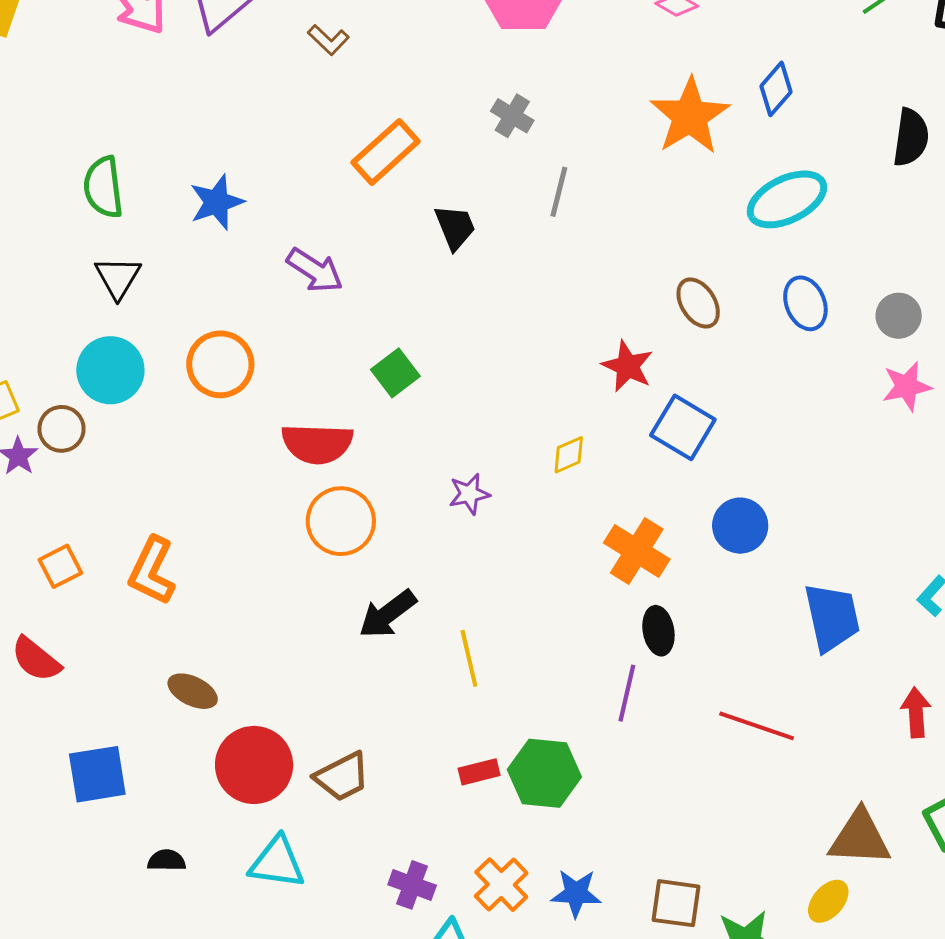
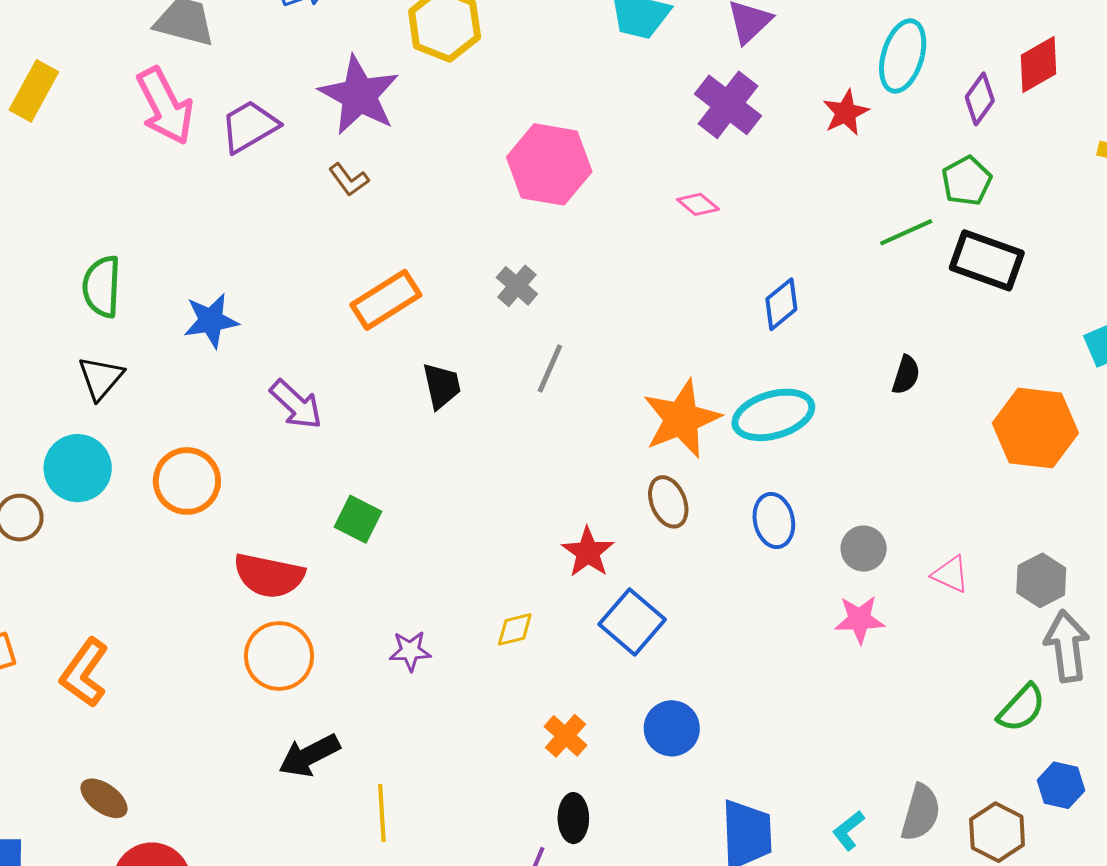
orange star: (690, 116) -> (682, 419), moved
black semicircle: (911, 137) -> (906, 375), size x0.7
green square: (395, 373) -> (358, 519), turned -36
orange cross: (637, 551) -> (565, 736), size x0.7

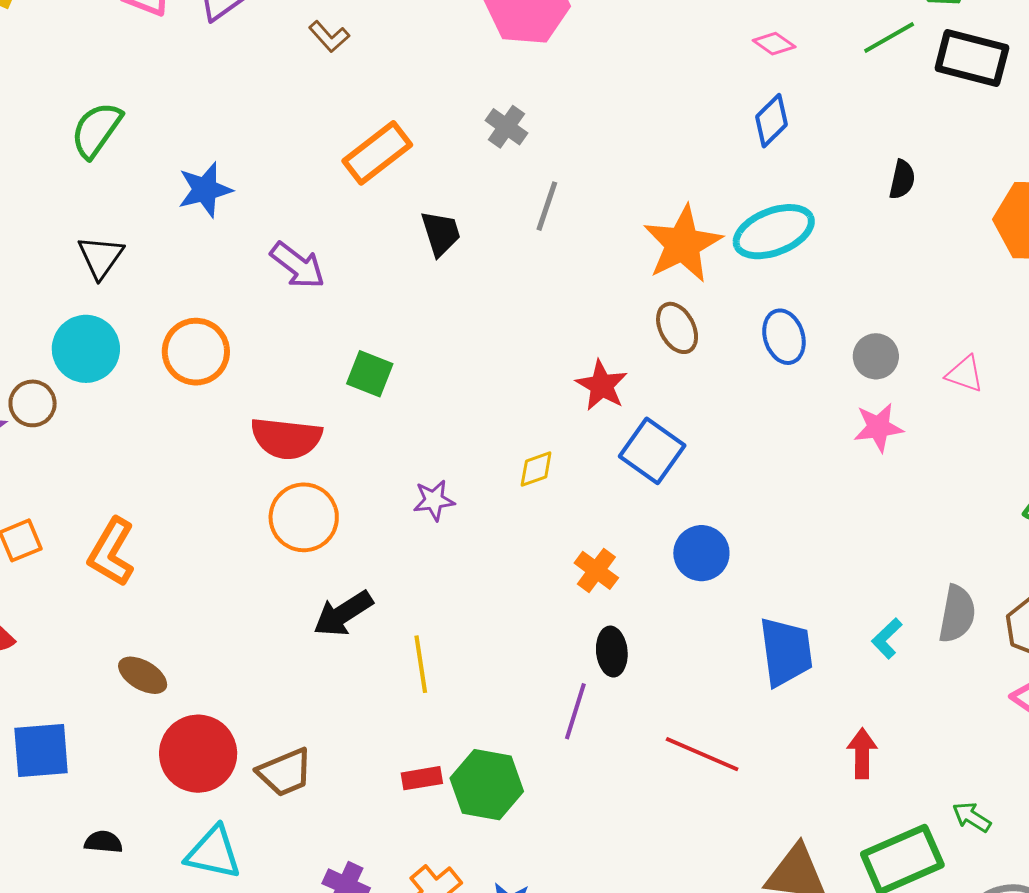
pink diamond: (698, 204) -> (774, 44), moved
green semicircle: (102, 287) -> (96, 130), moved, turned 38

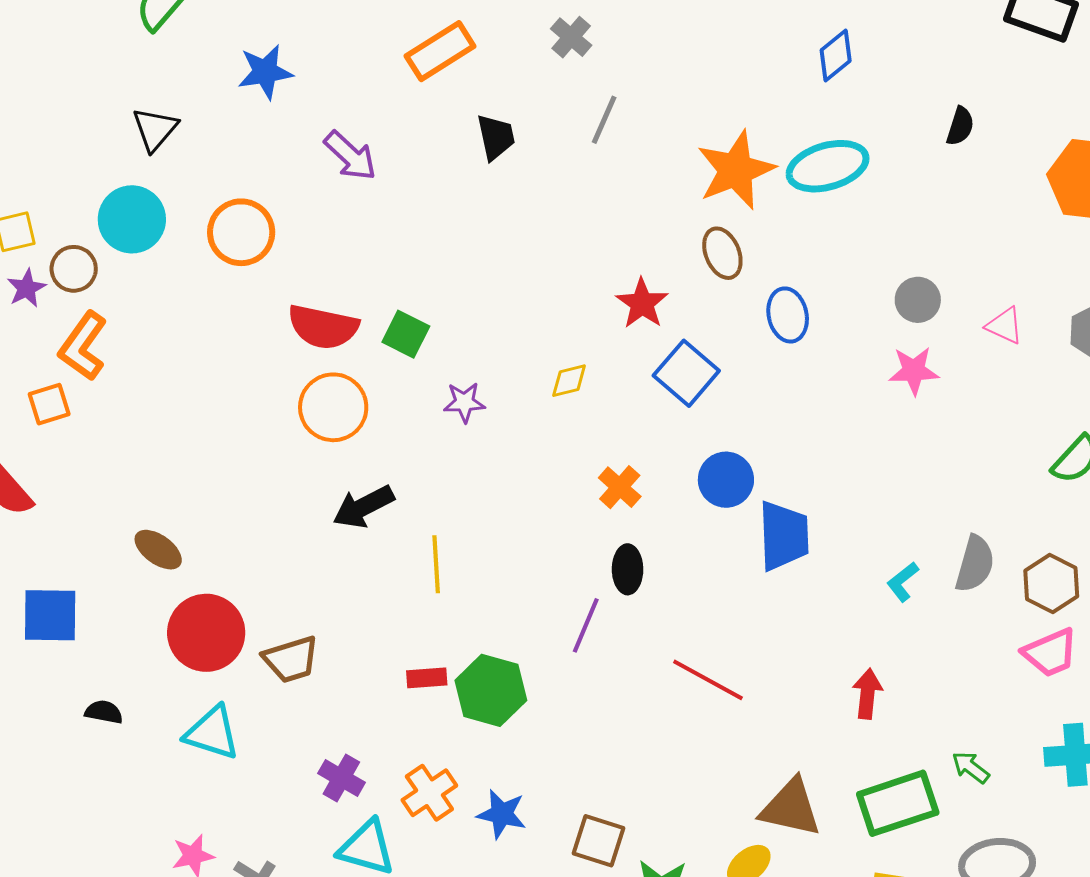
blue ellipse: (784, 337) -> (788, 315), moved
green square: (370, 374) -> (406, 334), moved
orange L-shape: (111, 552) -> (83, 346), moved
blue trapezoid: (786, 652) -> (784, 536), moved

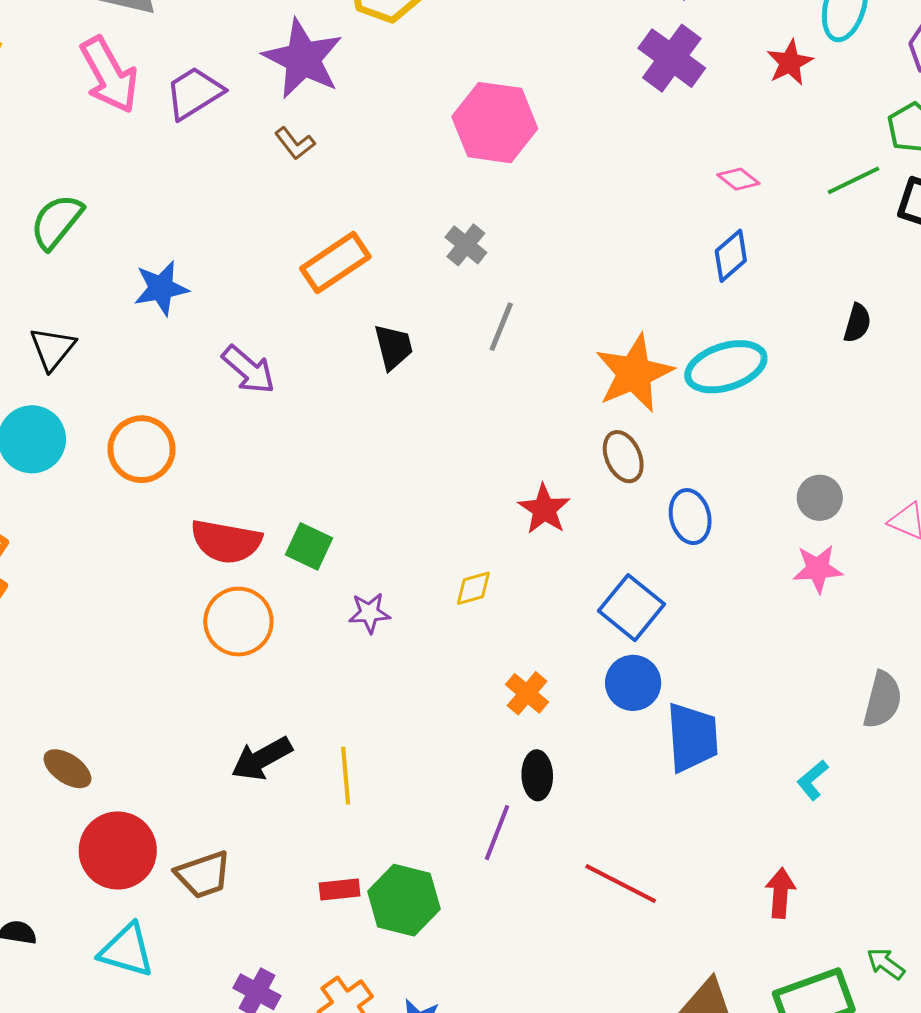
blue square: (686, 373) -> (631, 608), moved
black arrow: (363, 507) -> (262, 759), moved
gray semicircle: (975, 564) -> (882, 700), moved

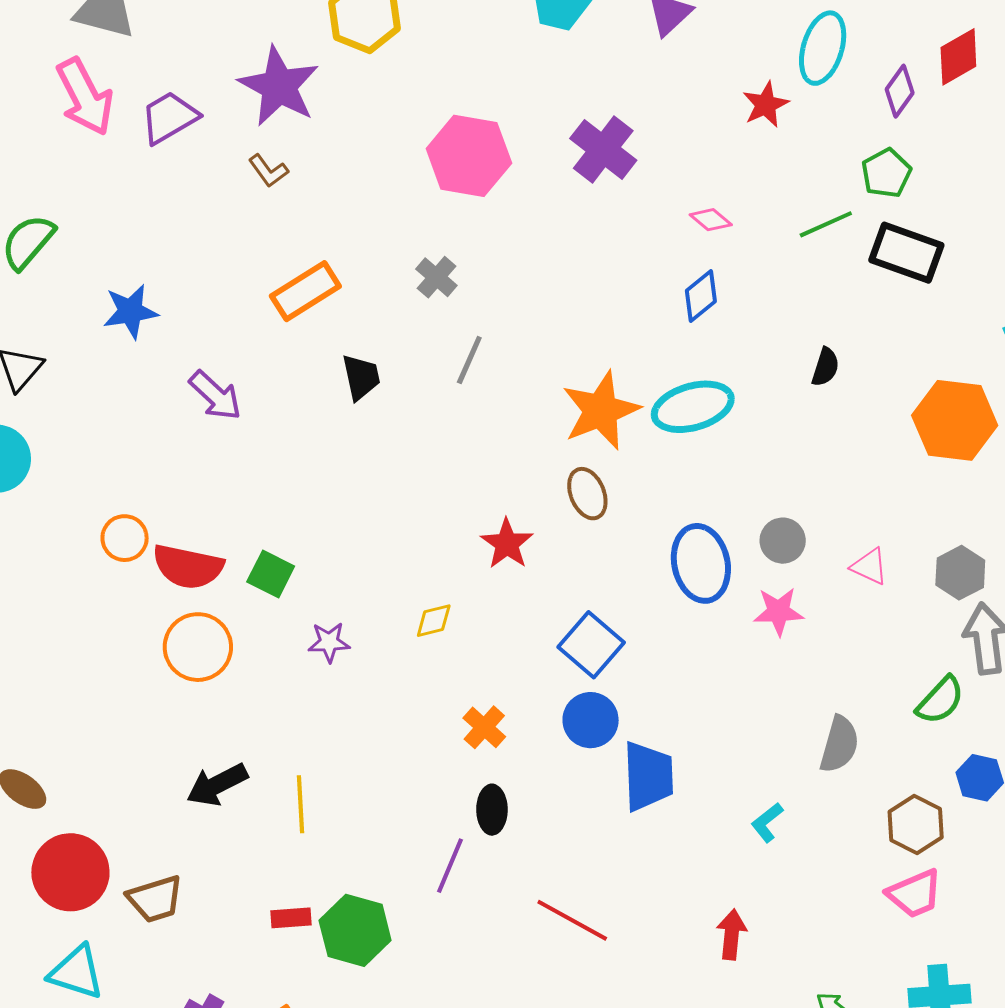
purple cross: (672, 58) -> (603, 149), moved
orange circle: (142, 449) -> (125, 538), moved, size x0.7
blue ellipse: (690, 517) -> (701, 563), moved, size x1.4

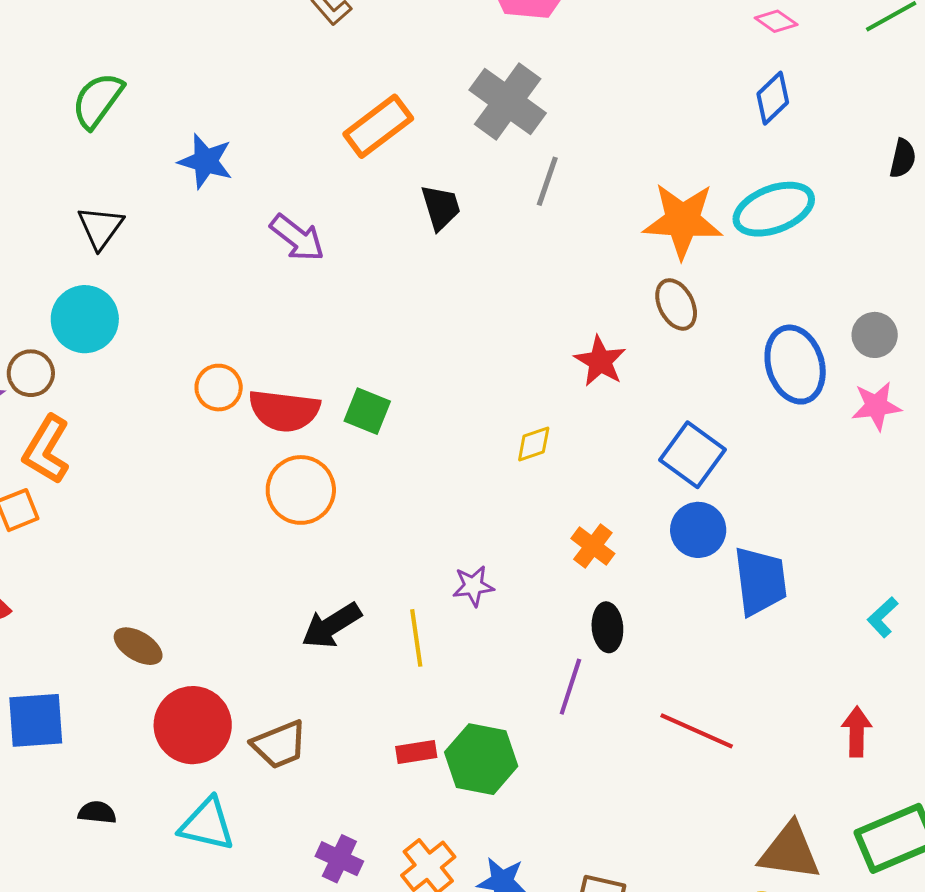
gray cross: (436, 277) -> (508, 102), size x1.8
blue star: (130, 311) -> (206, 161), turned 30
orange star: (601, 411) -> (683, 221), turned 30
purple star: (329, 642) -> (473, 586), moved

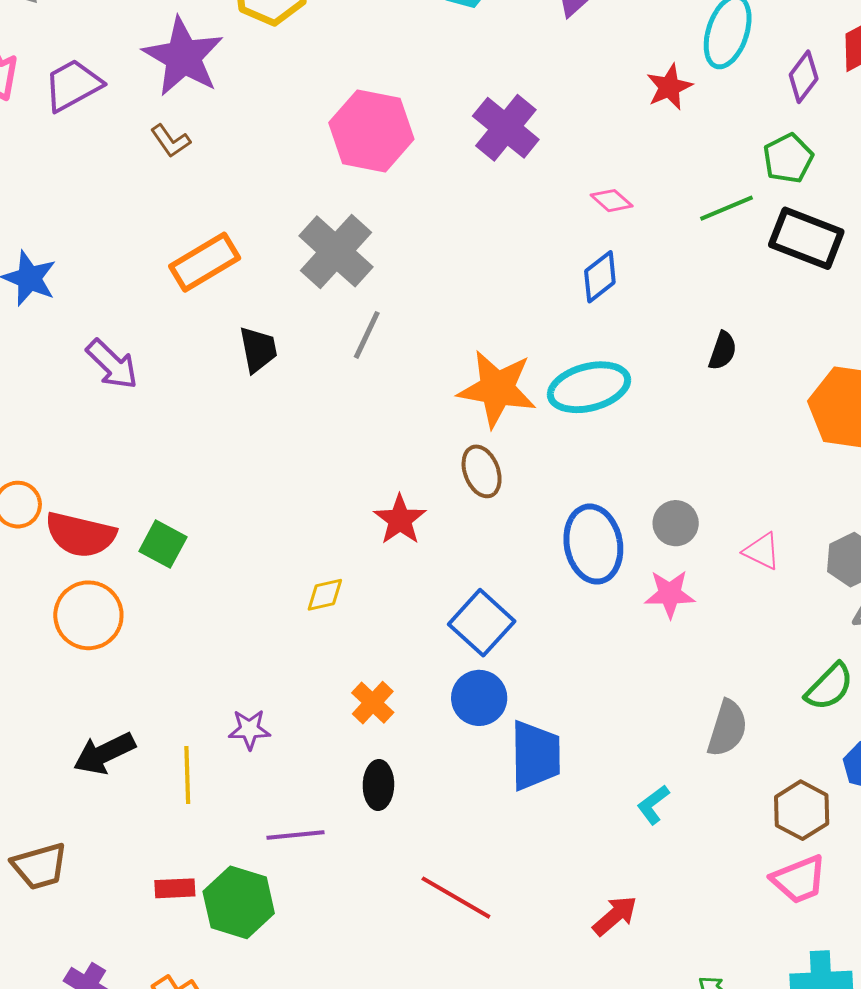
purple line: (570, 687) -> (296, 835), moved, turned 60
red arrow: (857, 732) -> (615, 916), turned 42

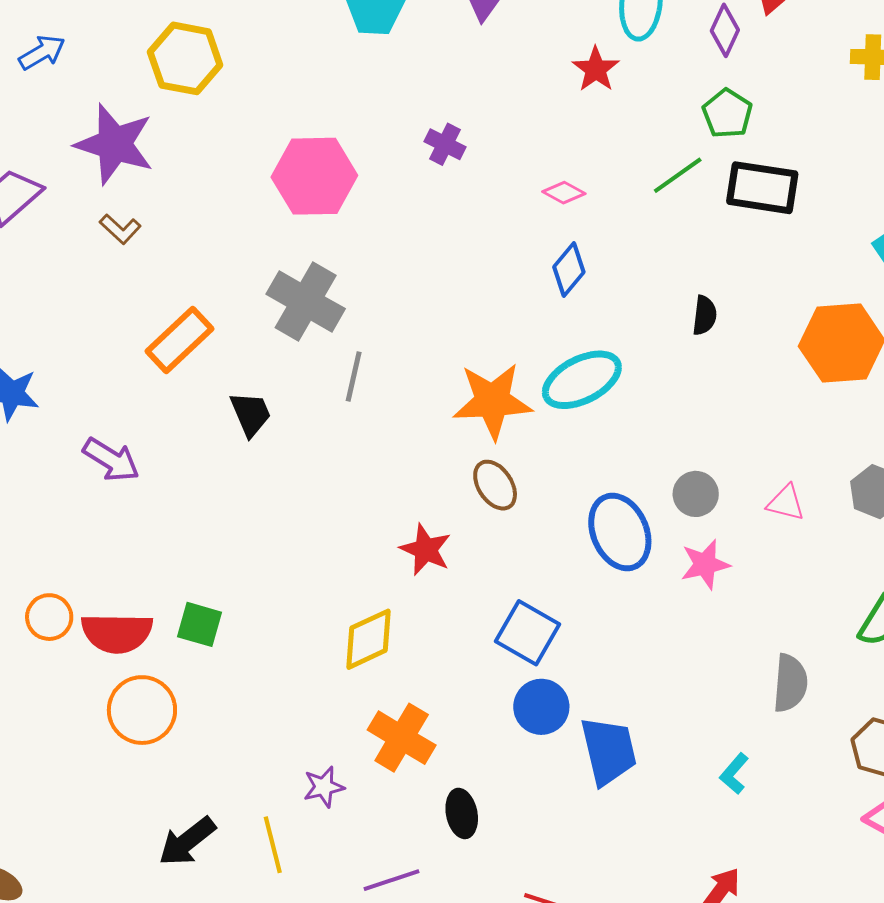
purple cross: (506, 128) -> (445, 144), size x0.6
yellow diamond: (325, 595) -> (368, 639), size x1.6
orange cross: (373, 703) -> (402, 738), moved, size x1.5

